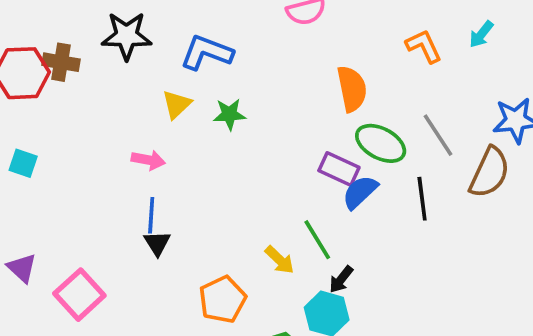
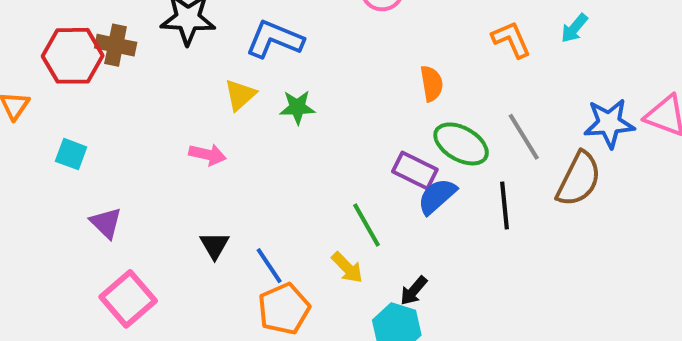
orange semicircle: (352, 89) -> (432, 83), size x0.7
blue line: (151, 215) -> (269, 266), moved, turned -39
green line: (317, 240) -> (367, 225), moved
purple triangle: (22, 268) -> (106, 223), moved

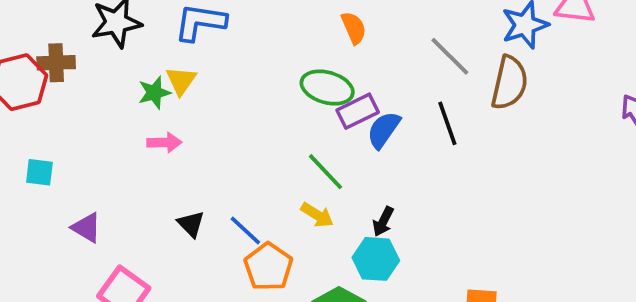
green star: (297, 107) -> (154, 93), moved
green ellipse: (461, 144) -> (327, 88), moved
purple rectangle: (415, 170) -> (358, 111), turned -39

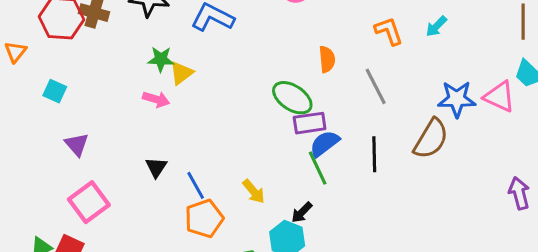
gray line: (450, 56) -> (376, 86), moved
yellow triangle: (181, 81) -> (181, 73), moved
green line: (325, 172) -> (318, 168), moved

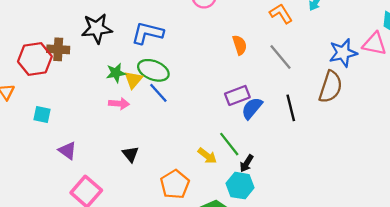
green ellipse: (292, 98) -> (153, 70), moved
green line: (318, 168) -> (229, 144), moved
blue line: (196, 185) -> (158, 93), moved

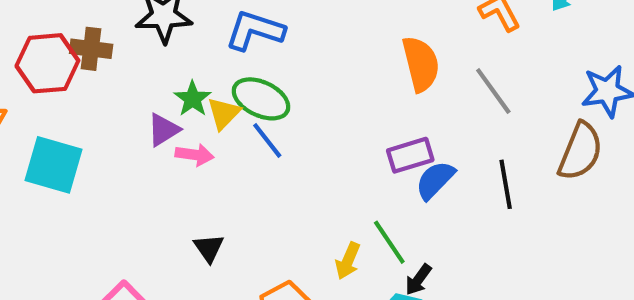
orange semicircle: (240, 45) -> (421, 64), size x1.5
green star: (116, 73) -> (193, 99), turned -30
cyan square: (42, 114) -> (53, 165), size x1.8
purple triangle: (67, 150) -> (163, 130), moved, turned 48
yellow arrow: (207, 156) -> (348, 261), turned 72

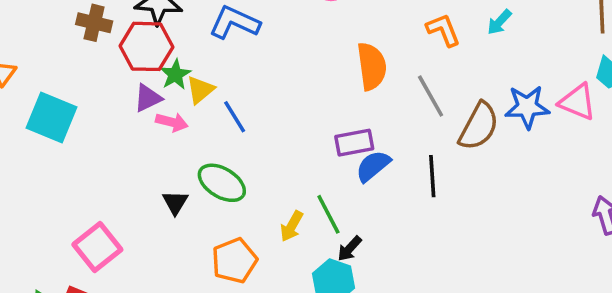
red hexagon: (47, 63) -> (147, 46), moved
green ellipse: (261, 99) -> (222, 183), moved
brown semicircle: (580, 151) -> (479, 126), moved

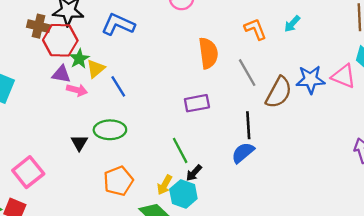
brown cross: (94, 23) -> (38, 26), moved
purple triangle: (148, 98) -> (61, 74), turned 36
blue semicircle: (373, 166) -> (243, 153), moved
green ellipse: (222, 183) -> (110, 130), turned -32
yellow arrow: (292, 226) -> (165, 185), moved

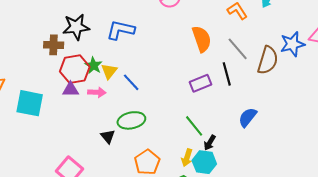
red hexagon: (60, 40) -> (75, 69), moved
purple triangle: (61, 74) -> (71, 90), moved
black line: (248, 125) -> (227, 74), moved

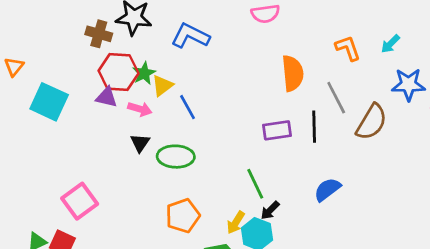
blue star: (292, 44) -> (408, 84), moved
black triangle: (108, 137) -> (140, 143), moved

